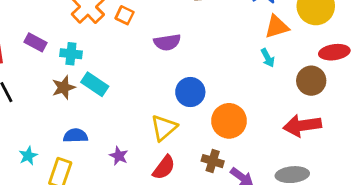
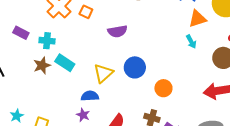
orange circle: (229, 121) -> (163, 88), size x0.7
yellow triangle: (164, 128) -> (103, 73), moved
blue semicircle: (75, 136) -> (90, 96), moved

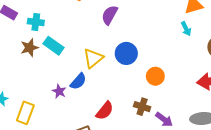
purple semicircle: (117, 31) -> (110, 15), turned 126
blue semicircle: (90, 96) -> (78, 81), turned 132
purple star: (83, 115) -> (59, 91), moved

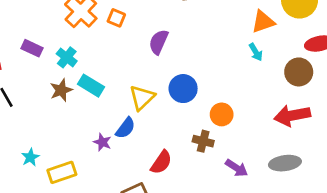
cyan cross: (36, 22) -> (67, 57), turned 35
brown cross: (142, 107) -> (203, 141), moved
yellow rectangle: (25, 113) -> (62, 172), turned 55

